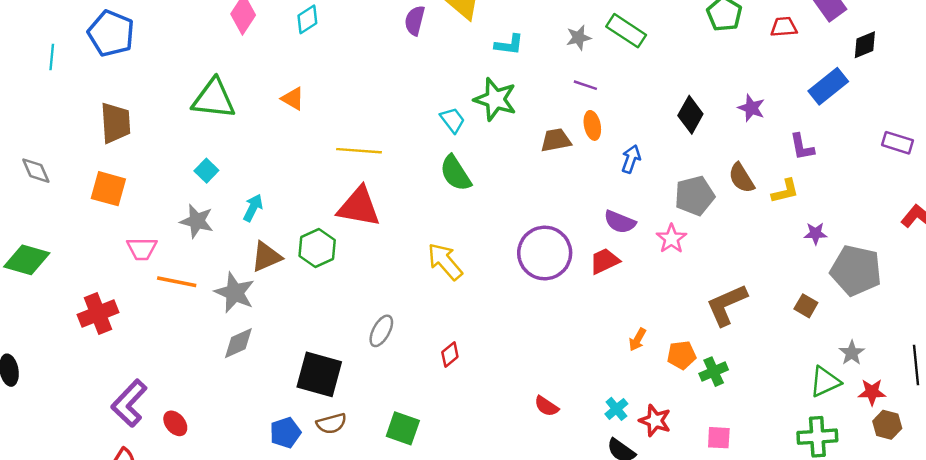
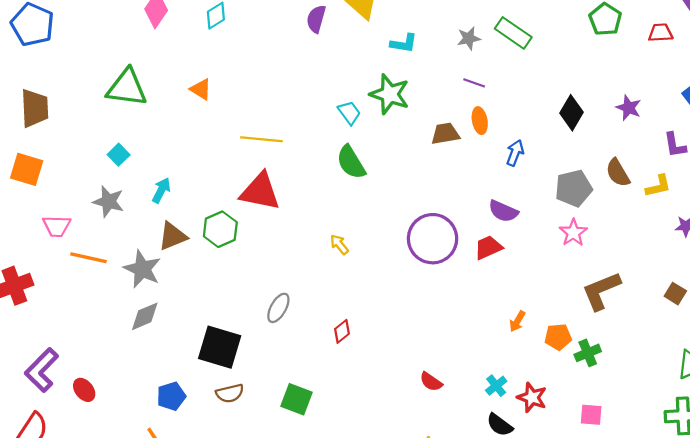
pink star: (671, 239) -> (573, 233), moved
yellow arrow: (445, 261) -> (339, 244), size x0.6
blue pentagon: (285, 433) -> (171, 396), moved

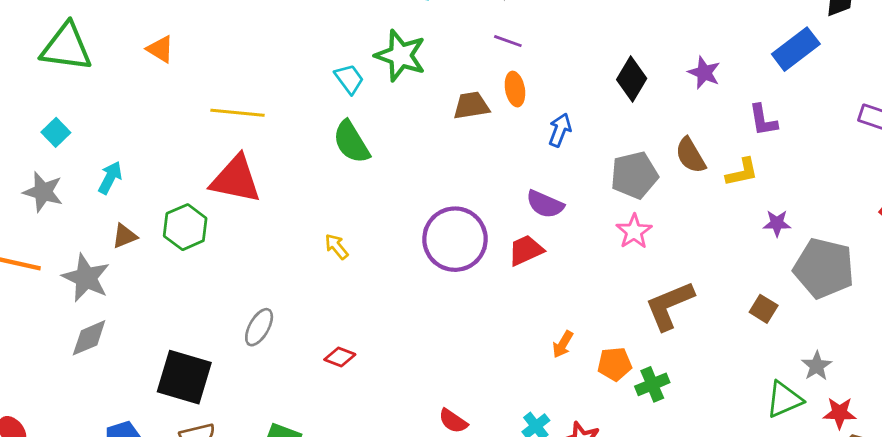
brown triangle: (173, 236) -> (125, 236), size x0.7
red diamond: (342, 331) -> (340, 357), turned 60

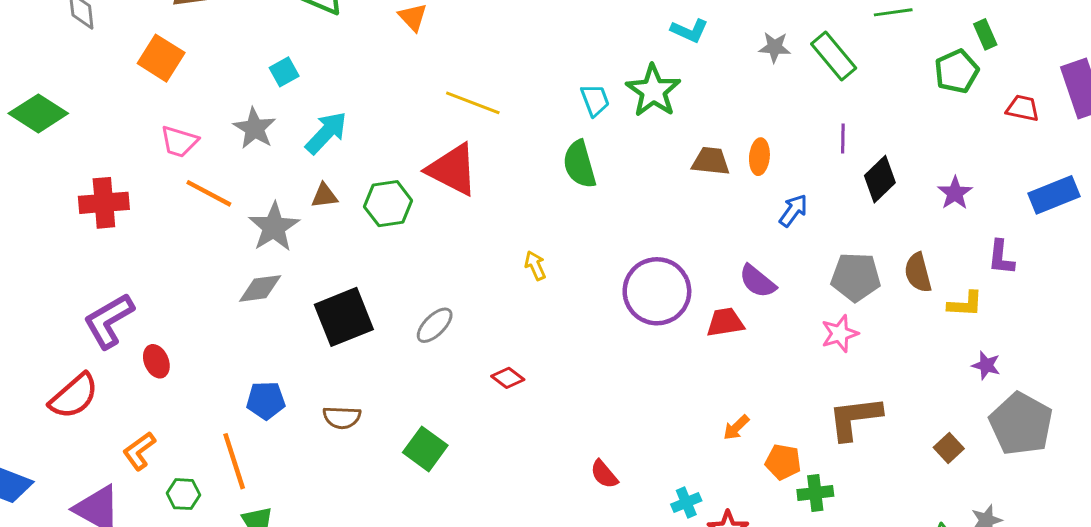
purple line: (508, 41) -> (843, 138), moved, turned 56
cyan arrow: (110, 178) -> (326, 133), size x1.4
black square: (184, 377) -> (344, 317), moved, turned 36

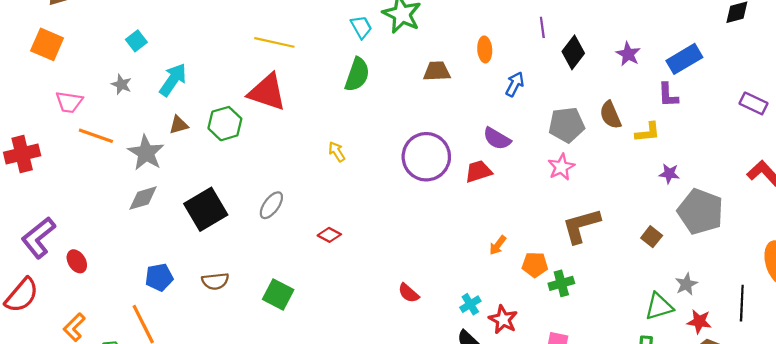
gray star: (255, 128) -> (121, 84), size x0.7
brown trapezoid: (711, 161) -> (437, 71), moved
green semicircle: (579, 164) -> (357, 75), turned -136
blue rectangle: (1054, 195) -> (684, 59), moved

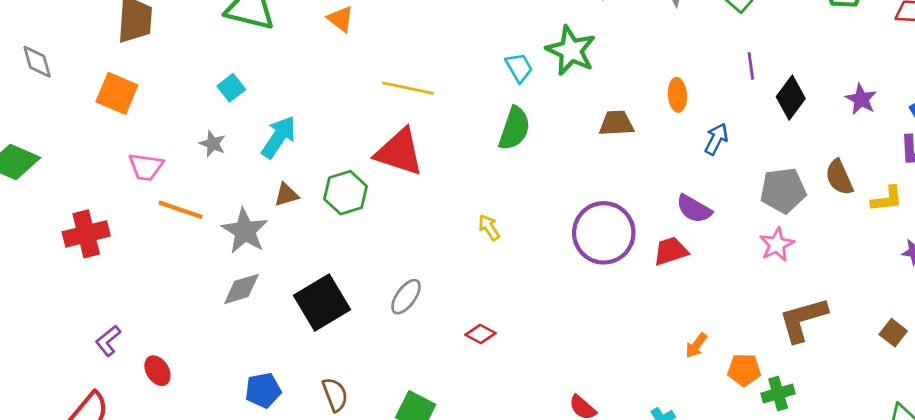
purple L-shape: (38, 238) -> (108, 341), size x0.6
brown semicircle: (215, 281) -> (335, 395), turned -104

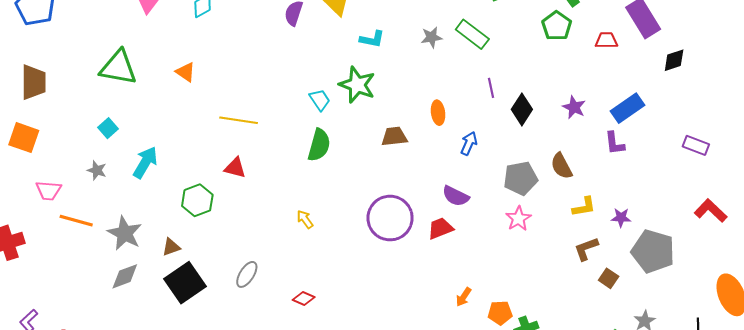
red triangle: (399, 152) -> (235, 168), size x0.6
brown triangle: (286, 195) -> (171, 247), moved
yellow L-shape: (887, 199) -> (584, 207), moved
brown L-shape: (803, 319) -> (586, 249), moved, size x0.7

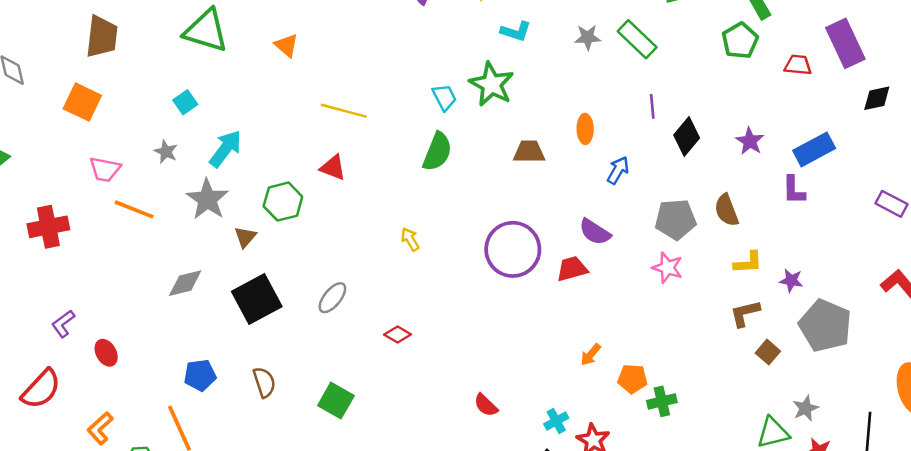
pink star: (518, 219) -> (667, 268), turned -30
gray star: (125, 233) -> (207, 199), moved
brown triangle: (171, 247) -> (245, 237), moved, turned -36

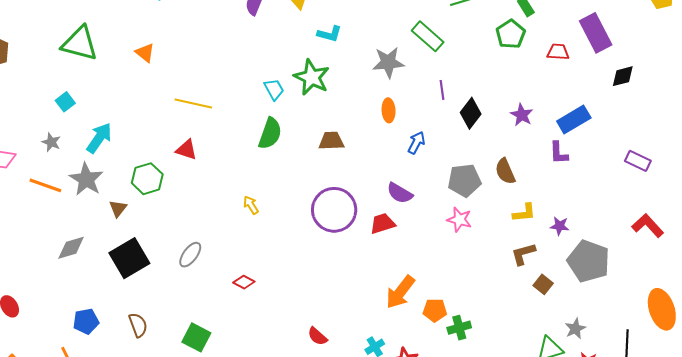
gray star: (588, 37) -> (388, 62), moved, size x1.5
brown trapezoid: (529, 152) -> (331, 141), moved
orange line: (134, 209) -> (45, 185), moved
orange arrow: (591, 355) -> (400, 292), size x1.8

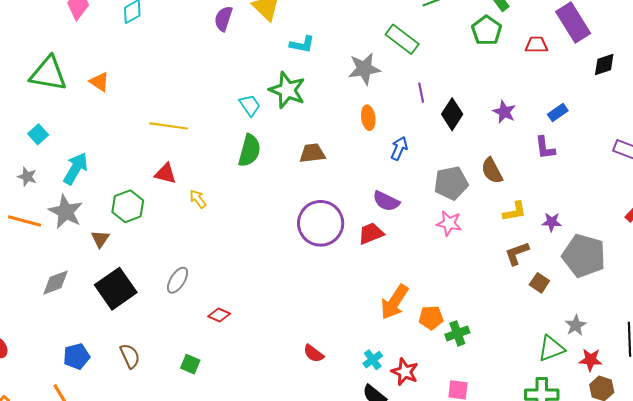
orange triangle: (145, 53) -> (99, 82), moved
blue rectangle: (574, 120) -> (558, 112), size x0.6
yellow arrow: (251, 205) -> (198, 199), moved
red diamond: (244, 282) -> (219, 315), moved
green square: (196, 337) -> (190, 364), size x0.7

